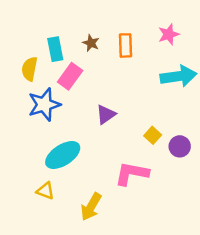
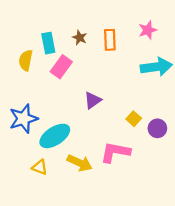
blue star: (44, 105) -> (23, 119), moved
yellow arrow: (91, 207) -> (80, 163), moved, turned -95

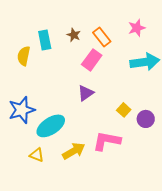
orange rectangle: (110, 40) -> (102, 37), turned -36
pink rectangle: (61, 67) -> (92, 60), moved
yellow arrow: (80, 163) -> (74, 151), turned -55

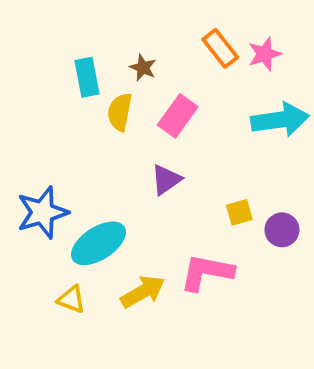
orange rectangle: (102, 37) -> (220, 48), moved
yellow semicircle: (24, 56) -> (120, 112), moved
yellow square: (124, 110) -> (239, 212), turned 32

